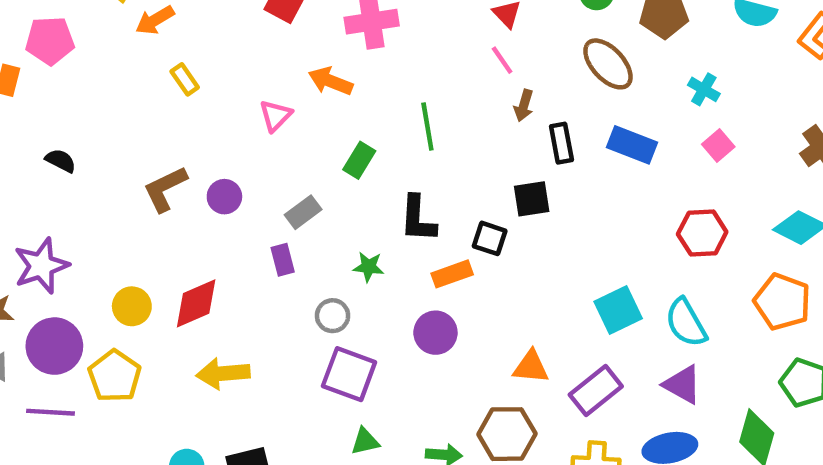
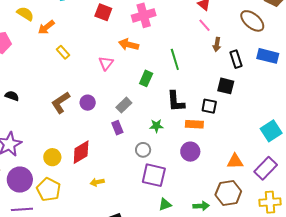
black square: (532, 199) -> (226, 86), turned 30
orange rectangle: (452, 274) -> (194, 124), turned 30
yellow arrow: (223, 373) -> (97, 182), size x0.6

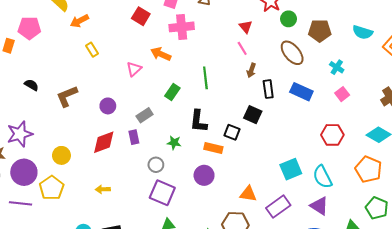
brown L-shape: (61, 102) -> (67, 96), moved
red diamond: (81, 152) -> (104, 142), moved

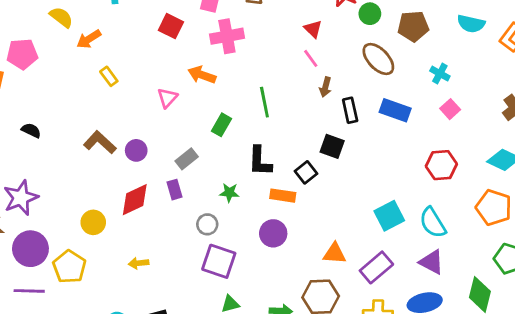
brown L-shape: (67, 96) -> (100, 142), moved, turned 70
black square: (232, 132) -> (306, 172), turned 35
yellow circle: (61, 155) -> (93, 222), moved

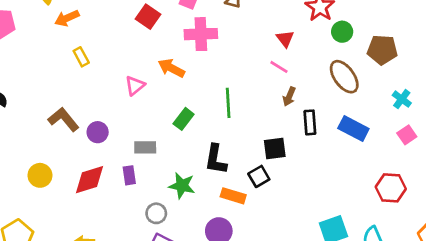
pink line: (311, 58) -> (279, 67), turned -30
black square: (332, 146) -> (275, 149), moved, turned -35
gray rectangle: (187, 159) -> (145, 147), turned 30
green star: (229, 193) -> (182, 186), size x1.4
yellow circle: (93, 222) -> (40, 175), moved

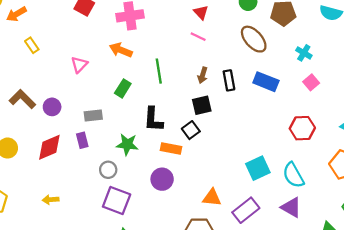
orange arrow: (171, 68) -> (121, 50), moved
brown arrow: (289, 97) -> (203, 75), moved

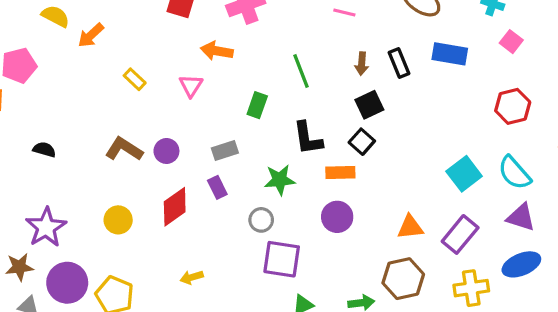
yellow rectangle: (32, 45) -> (135, 79), moved
orange arrow: (121, 50) -> (217, 51), moved

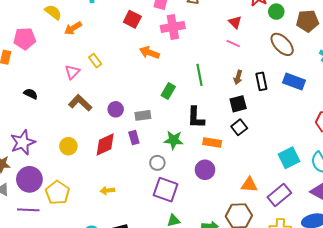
pink triangle: (191, 86) -> (72, 72), moved
black square: (362, 142) -> (239, 127), moved
purple circle: (166, 151) -> (116, 109), moved

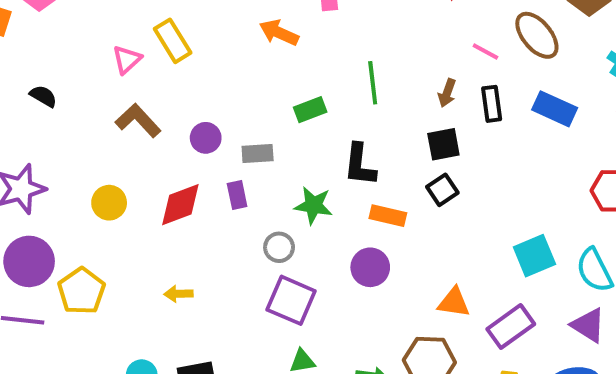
pink line: (233, 44) -> (485, 51), moved
yellow rectangle: (95, 61) -> (173, 41), size x1.5
green rectangle: (168, 91) -> (310, 110), turned 35

